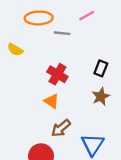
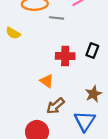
red cross: (57, 74) -> (65, 56), moved, turned -30
brown star: (101, 96) -> (93, 94), moved

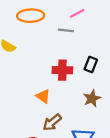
gray line: (57, 18) -> (66, 30), moved
brown star: (93, 94) -> (92, 98), moved

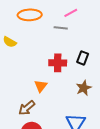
orange triangle: (43, 96) -> (41, 86), turned 32
brown arrow: (52, 122) -> (27, 108), moved

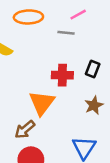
orange triangle: (41, 86) -> (42, 103), size x1.6

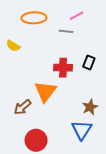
brown star: (94, 105) -> (90, 107), moved
brown arrow: (25, 130) -> (23, 107), moved

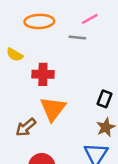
black rectangle: (89, 62) -> (104, 99), moved
red cross: (63, 68) -> (43, 74), moved

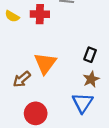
red cross: (43, 74) -> (40, 14), moved

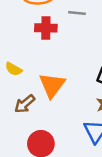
yellow semicircle: (12, 16) -> (14, 69), moved

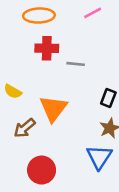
gray line: (77, 13) -> (76, 64), moved

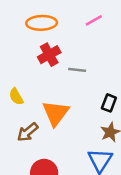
red cross: (47, 48) -> (49, 55), turned -30
yellow semicircle: (13, 91) -> (16, 97), turned 30

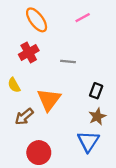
orange ellipse: (42, 23) -> (37, 20), turned 55
red cross: (49, 55) -> (29, 52), moved

